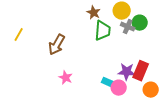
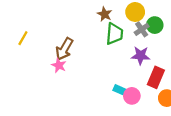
gray cross: (128, 27) -> (142, 29), turned 32
purple star: (127, 72) -> (141, 56), moved
pink star: (66, 78) -> (59, 65), moved

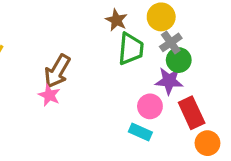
green circle: (155, 25) -> (179, 60), moved
red rectangle: (156, 77) -> (192, 113), turned -48
pink circle: (132, 96) -> (150, 106), moved

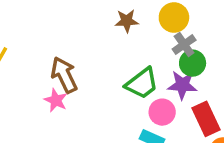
brown star: (116, 20) -> (127, 21), turned -30
green trapezoid: (131, 49) -> (142, 83), moved, turned 48
brown arrow: (57, 71) -> (64, 75), turned 124

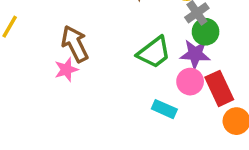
pink star: (56, 100) -> (66, 70), turned 30
pink circle: (162, 112) -> (190, 82), moved

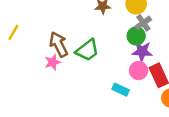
green circle: (206, 32) -> (136, 36), moved
green trapezoid: (154, 52) -> (87, 50), moved

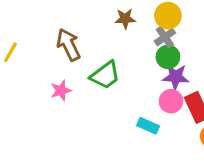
gray cross: (143, 23) -> (165, 37), moved
brown arrow: (59, 44) -> (69, 45), moved

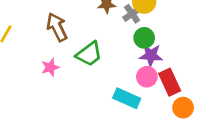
gray cross: (165, 37) -> (132, 14), moved
cyan rectangle: (148, 126) -> (127, 98), size x1.4

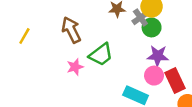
green circle: (144, 38) -> (152, 27), moved
pink star: (50, 67) -> (75, 67), moved

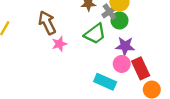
green trapezoid: (101, 55) -> (95, 34), moved
pink star: (75, 67) -> (59, 44), moved

